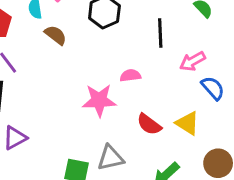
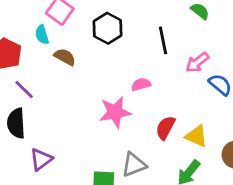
yellow triangle: (187, 123) -> (196, 136), moved
red semicircle: (149, 124) -> (165, 128), turned 90

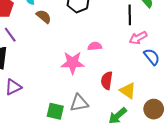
black line: (163, 40) -> (130, 15), moved
red semicircle: (165, 128) -> (107, 81), turned -30

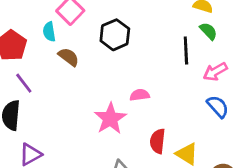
pink arrow: (138, 38) -> (215, 72), moved
pink star: (73, 63) -> (110, 119), turned -30

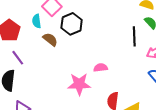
black hexagon: (115, 35) -> (72, 24), moved
pink star: (110, 119) -> (79, 84), turned 30

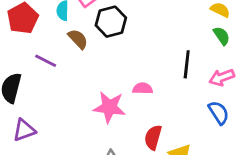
black line: (134, 36) -> (187, 64), moved
purple line: (18, 58) -> (46, 61), moved, turned -35

